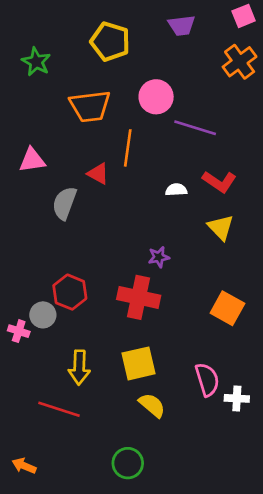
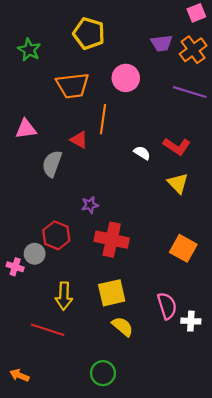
purple trapezoid: (182, 25) -> (162, 43), moved
purple line: (195, 128) -> (190, 92), moved
white semicircle: (176, 190) -> (142, 153), turned 35
purple star: (159, 257) -> (90, 205), moved

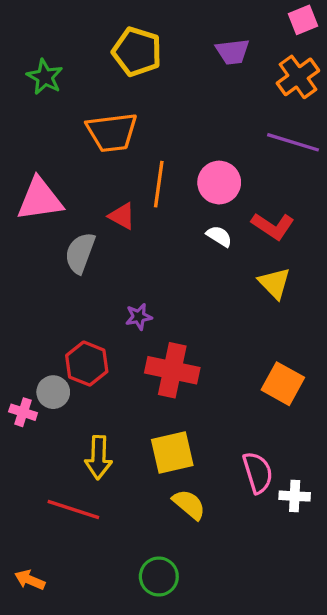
purple trapezoid: (162, 43) -> (233, 52), moved
pink circle: (126, 78) -> (219, 183), moved
pink triangle: (26, 129) -> (40, 199), size x1.4

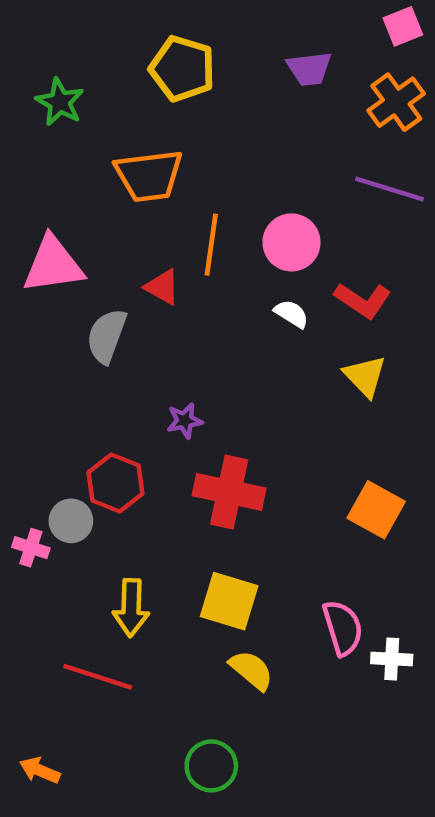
yellow square: (172, 452) -> (229, 601), turned 30

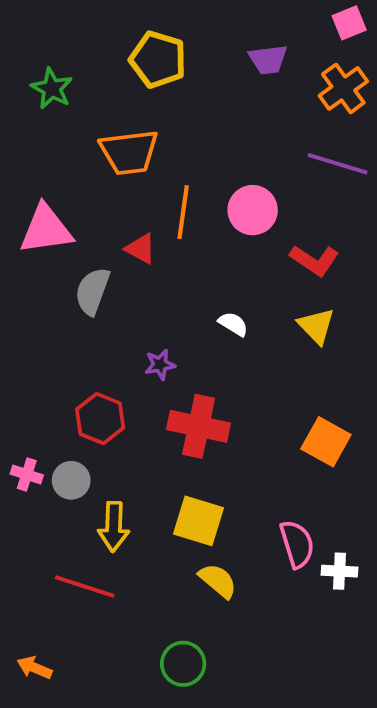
white semicircle: (291, 314) -> (233, 324), moved
gray circle: (71, 521) -> (71, 480), moved

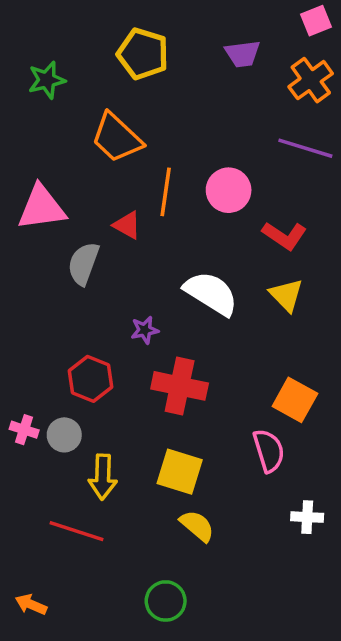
green star: (52, 88) -> (47, 80), turned 30
orange trapezoid: (129, 152) -> (117, 138), turned 50
white semicircle: (233, 324) -> (211, 293), size x2.0
pink semicircle: (297, 544) -> (269, 451), moved

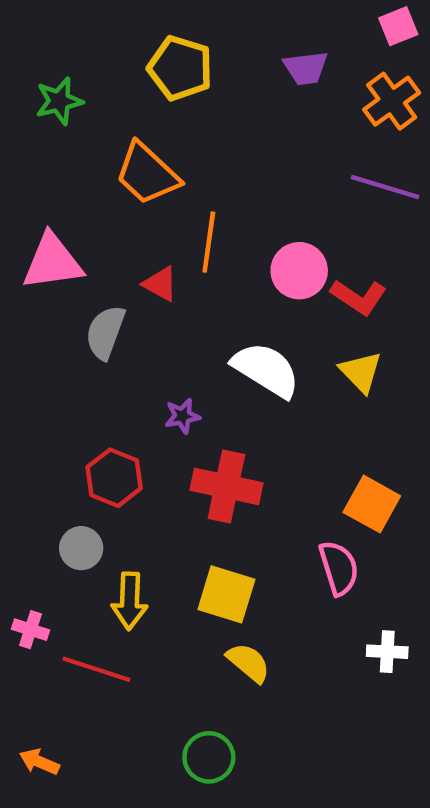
pink circle: (229, 190) -> (299, 271), moved
pink cross: (24, 430) -> (30, 630), moved

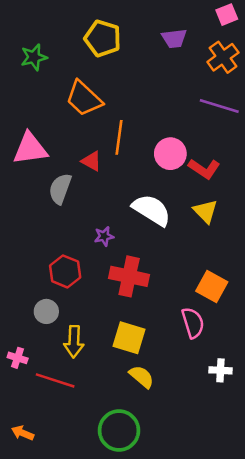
green circle: (209, 757) -> (119, 430), size x1.4

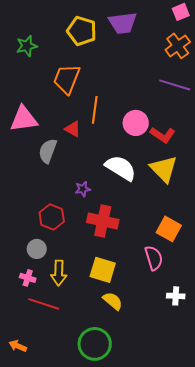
purple trapezoid: (174, 38) -> (123, 23), moved, size x1.4
orange trapezoid: (84, 99) -> (67, 79), turned 68
yellow triangle: (205, 211) -> (164, 169), size x1.4
pink cross: (18, 358) -> (28, 278), moved

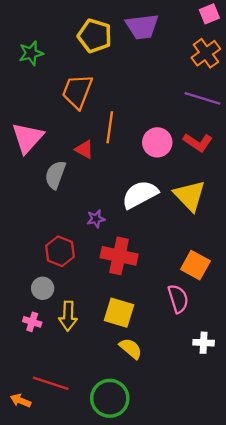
pink triangle: (24, 119) -> (28, 138), turned -40
red L-shape: (163, 135) -> (198, 142), moved
white semicircle: (121, 168) -> (140, 194), turned -60
red line: (44, 304) -> (51, 383), moved

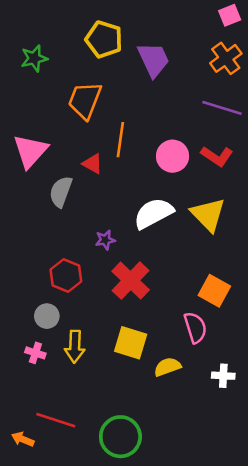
purple trapezoid: (142, 27) -> (153, 60), moved, turned -108
red cross: (119, 256) -> (131, 281), turned 32
yellow semicircle: (131, 349) -> (167, 367), moved, turned -60

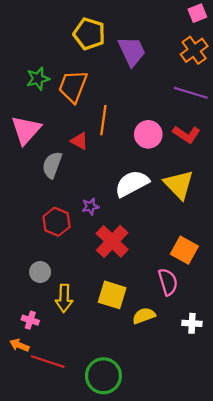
green star: (34, 58) -> (38, 79), moved
red hexagon: (66, 275) -> (56, 222), moved
pink cross: (35, 353) -> (30, 320), moved
orange arrow: (23, 439) -> (19, 345), moved

